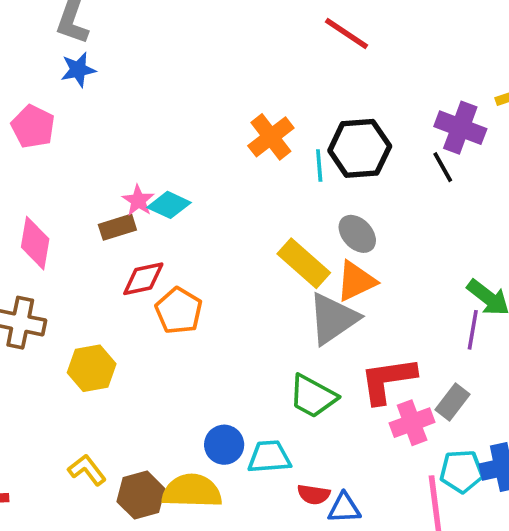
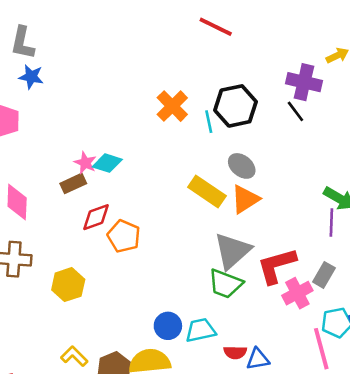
blue star: (78, 70) -> (31, 77), turned 30
gray triangle: (333, 319) -> (232, 251), moved

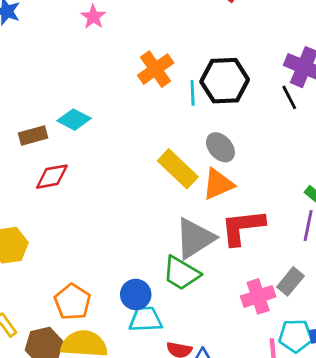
pink star: (85, 163) -> (93, 17), moved
orange pentagon: (124, 236) -> (73, 302), moved
red L-shape: (277, 266) -> (243, 227), moved
blue circle: (168, 326) -> (136, 294), moved

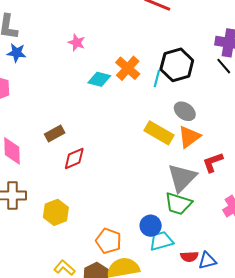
cyan line: (193, 93) -> (157, 78), turned 30
cyan diamond: (74, 120) -> (99, 79), moved
red L-shape: (243, 227) -> (213, 162), size x0.7

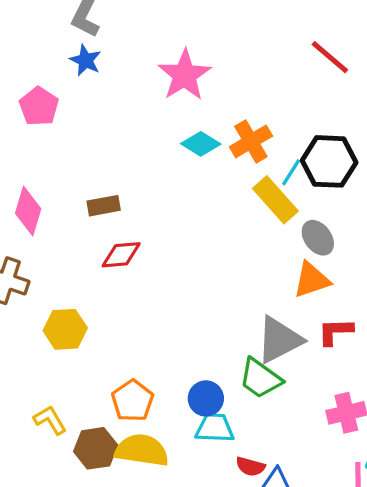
pink star: (77, 42) -> (185, 75), size x1.8
yellow rectangle: (159, 133) -> (275, 200), moved

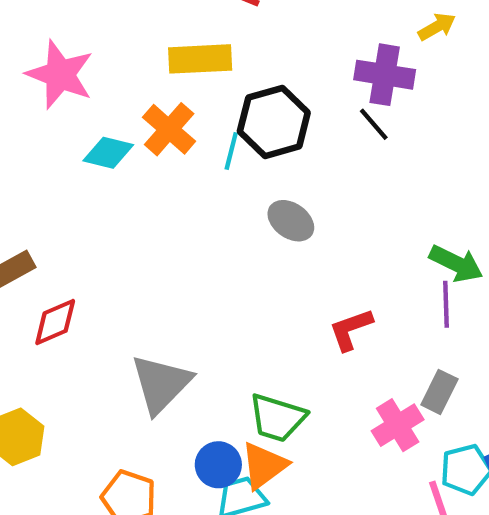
yellow rectangle: (275, 200) -> (200, 59), moved, turned -33
orange triangle: (311, 280) -> (264, 466), moved
gray triangle: (279, 340) -> (161, 384), moved

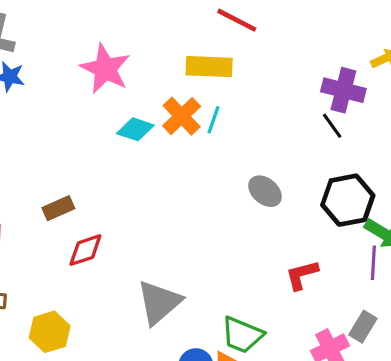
black hexagon: (274, 122) -> (348, 200), moved
cyan line: (231, 151) -> (213, 120), moved

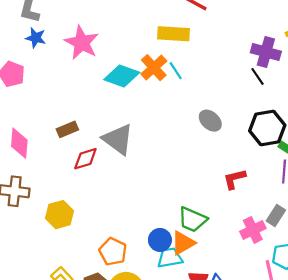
pink star: (105, 69) -> (82, 43), moved
cyan line: (213, 120) -> (176, 71), turned -54
cyan diamond: (135, 129) -> (122, 76), size x1.4
gray triangle: (159, 302) -> (118, 139), moved, turned -44

